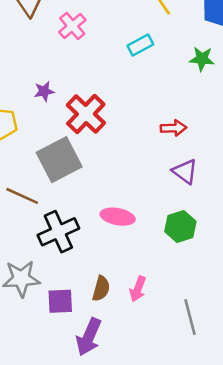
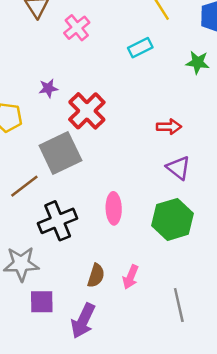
brown line: (22, 196) -> (24, 186), turned -64
pink ellipse: (118, 217) -> (114, 208), turned 76
green hexagon: (180, 226) -> (172, 219), size x1.4
purple square: (60, 301) -> (42, 302), moved

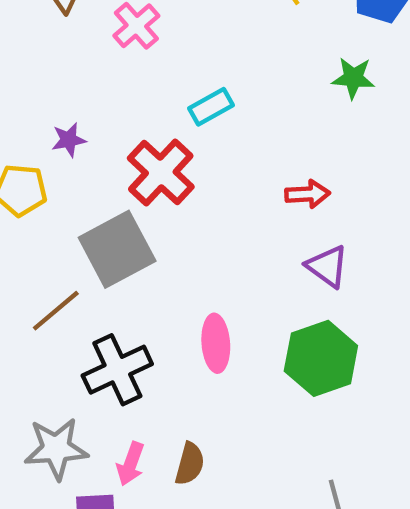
cyan rectangle: (140, 48) -> (211, 107), moved
purple star: (48, 88) -> (69, 140), moved
pink arrow: (131, 277) -> (131, 464), moved

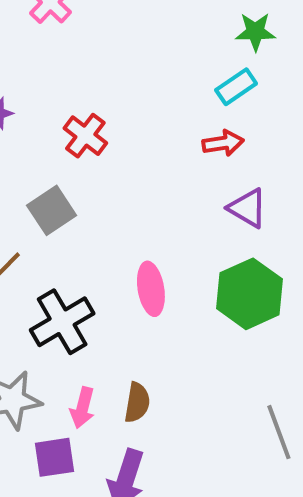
cyan rectangle: (211, 107) -> (236, 87), moved
red cross: (161, 172) -> (85, 136), size x0.7
gray square: (117, 249) -> (52, 210), size x0.7

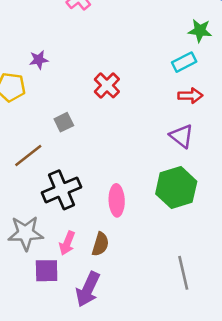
red cross: (85, 136) -> (107, 85), moved
red arrow: (223, 143) -> (190, 96), moved
gray square: (52, 210) -> (64, 122), size x0.7
pink ellipse: (151, 289) -> (117, 200), moved

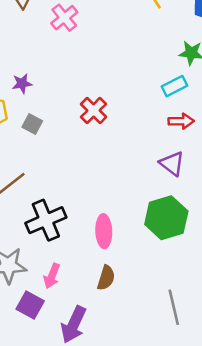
gray square: (64, 122) -> (32, 124), moved, turned -36
brown semicircle: (100, 244) -> (106, 278), moved
purple square: (47, 271) -> (30, 305), turned 30

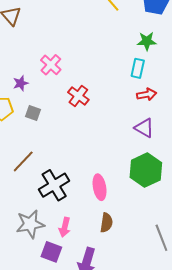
pink cross: (64, 18) -> (51, 65), moved
cyan rectangle: (175, 86) -> (138, 68), turned -42

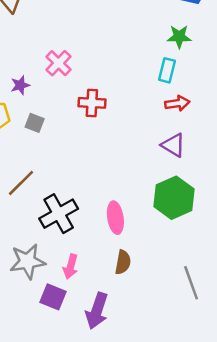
red cross: (78, 96) -> (92, 103), turned -35

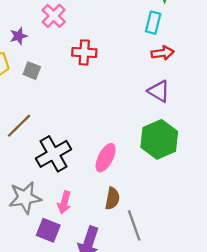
pink ellipse: (115, 218) -> (106, 158), turned 36
gray line: (191, 283) -> (134, 225), moved

